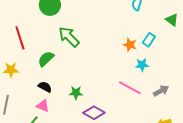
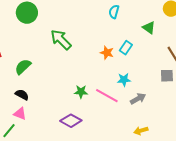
green arrow: (69, 37) -> (61, 40), moved
cyan star: (142, 65) -> (124, 80), moved
green star: (76, 93) -> (81, 92), moved

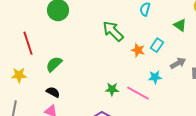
green arrow: (61, 40) -> (113, 31), moved
gray arrow: (138, 99) -> (178, 63), moved

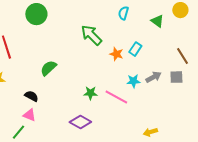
green triangle: (180, 25) -> (157, 21), moved
gray arrow: (178, 63) -> (153, 77), moved
green semicircle: (54, 64) -> (48, 68), moved

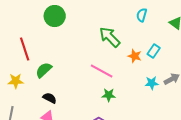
green semicircle: (48, 68) -> (44, 70), moved
pink line: (116, 97) -> (102, 71), moved

